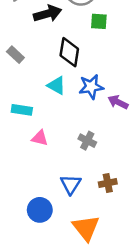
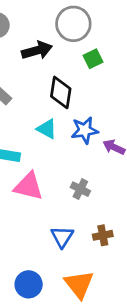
green square: (99, 21) -> (93, 59), turned -30
pink triangle: (40, 138) -> (29, 186), size x1.6
blue circle: (40, 210) -> (29, 284), moved

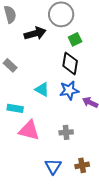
black diamond: (61, 92) -> (70, 63), moved
gray cross: (80, 189) -> (66, 132), turned -32

